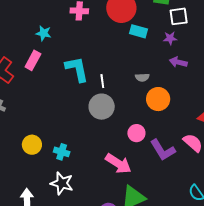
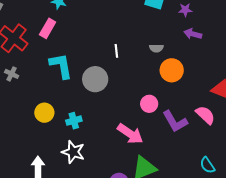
cyan L-shape: (77, 69) -> (61, 66), moved
gray circle: (102, 107) -> (95, 79), moved
cyan cross: (62, 152) -> (74, 121), turned -35

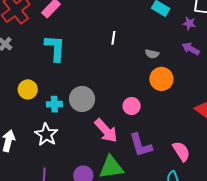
white line: (116, 51) -> (113, 38), moved
gray circle: (95, 79) -> (82, 99), moved
pink semicircle: (205, 115) -> (181, 151), moved
purple L-shape: (175, 121) -> (141, 145), moved

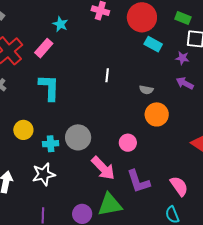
white star: (46, 135) -> (44, 174), turned 30

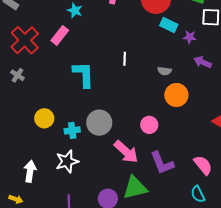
purple star: (182, 58) -> (190, 37), moved
cyan L-shape: (49, 87) -> (84, 75), moved

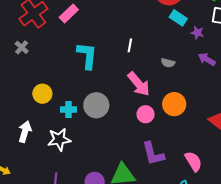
orange circle: (176, 95) -> (174, 104), moved
pink arrow: (126, 152) -> (139, 84), moved
white arrow: (30, 171) -> (25, 132), moved

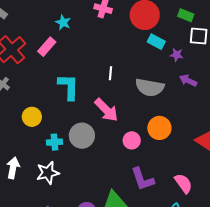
gray semicircle: (168, 63) -> (150, 87), size x2.0
pink arrow: (139, 84) -> (106, 110), moved
yellow circle: (42, 94) -> (32, 117), moved

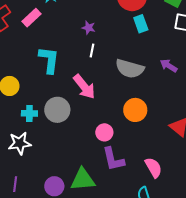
cyan rectangle: (156, 42) -> (141, 24), turned 36
purple star: (177, 55) -> (89, 28), moved
pink circle: (132, 140) -> (104, 132), moved

